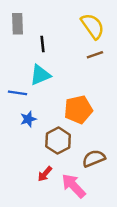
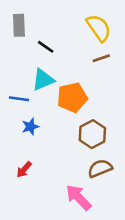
black line: (43, 44) -> (46, 47), turned -49
orange pentagon: (78, 110) -> (72, 97), moved
brown hexagon: (58, 141) -> (92, 134), moved
red arrow: (45, 174) -> (24, 170), moved

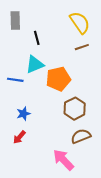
black line: (46, 47) -> (37, 38), turned 40
blue star: (30, 127) -> (23, 114), moved

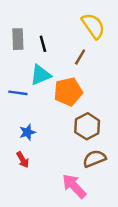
gray rectangle: (15, 20) -> (18, 39), moved
brown line: (82, 47) -> (80, 57), moved, turned -40
red arrow: (19, 137) -> (23, 160), turned -72

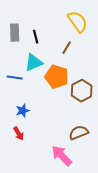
orange pentagon: (68, 92) -> (57, 77), turned 30
brown hexagon: (87, 126) -> (82, 91), moved

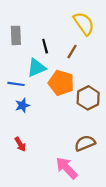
black line: (36, 37) -> (45, 46), moved
blue star: (23, 111) -> (22, 105), moved

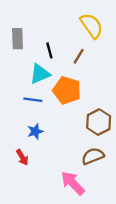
blue line: (16, 84) -> (33, 100), moved
brown hexagon: (88, 98) -> (99, 122), moved
blue star: (22, 105) -> (35, 131), moved

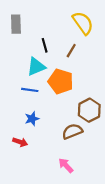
gray rectangle: (18, 39) -> (16, 24), moved
brown semicircle: (93, 156) -> (72, 131), moved
red arrow: (22, 157) -> (20, 142), turned -40
pink arrow: (73, 183) -> (66, 165), size x0.7

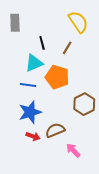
blue star: (32, 119) -> (30, 112), size x1.6
brown semicircle: (72, 131) -> (55, 130), moved
red arrow: (20, 142) -> (33, 136), moved
pink arrow: (66, 165) -> (73, 150), moved

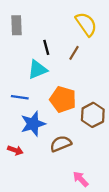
orange pentagon: (57, 77) -> (63, 99), moved
blue line: (28, 85) -> (20, 97), moved
red arrow: (33, 136) -> (15, 150), moved
pink arrow: (73, 150) -> (81, 179), moved

